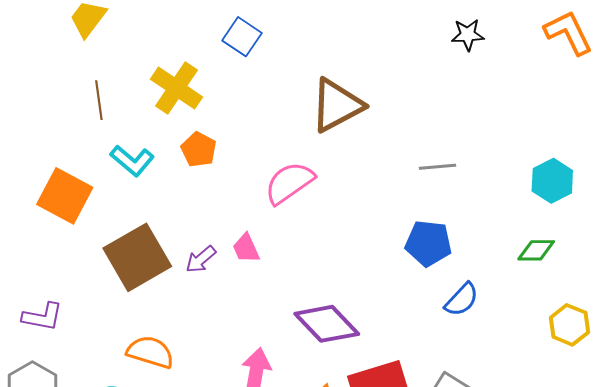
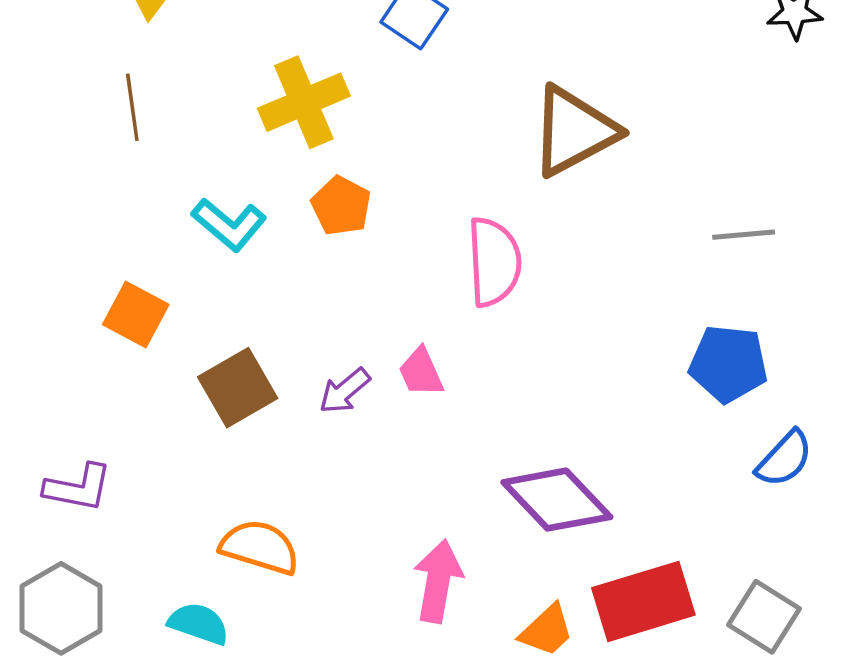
yellow cross: (177, 88) -> (304, 102), turned 33
brown line: (99, 100) -> (132, 107), moved
pink semicircle: (289, 183) -> (494, 262), turned 122
orange square: (65, 196) -> (136, 314), moved, size x0.7
brown square: (137, 257) -> (238, 388), size x0.7

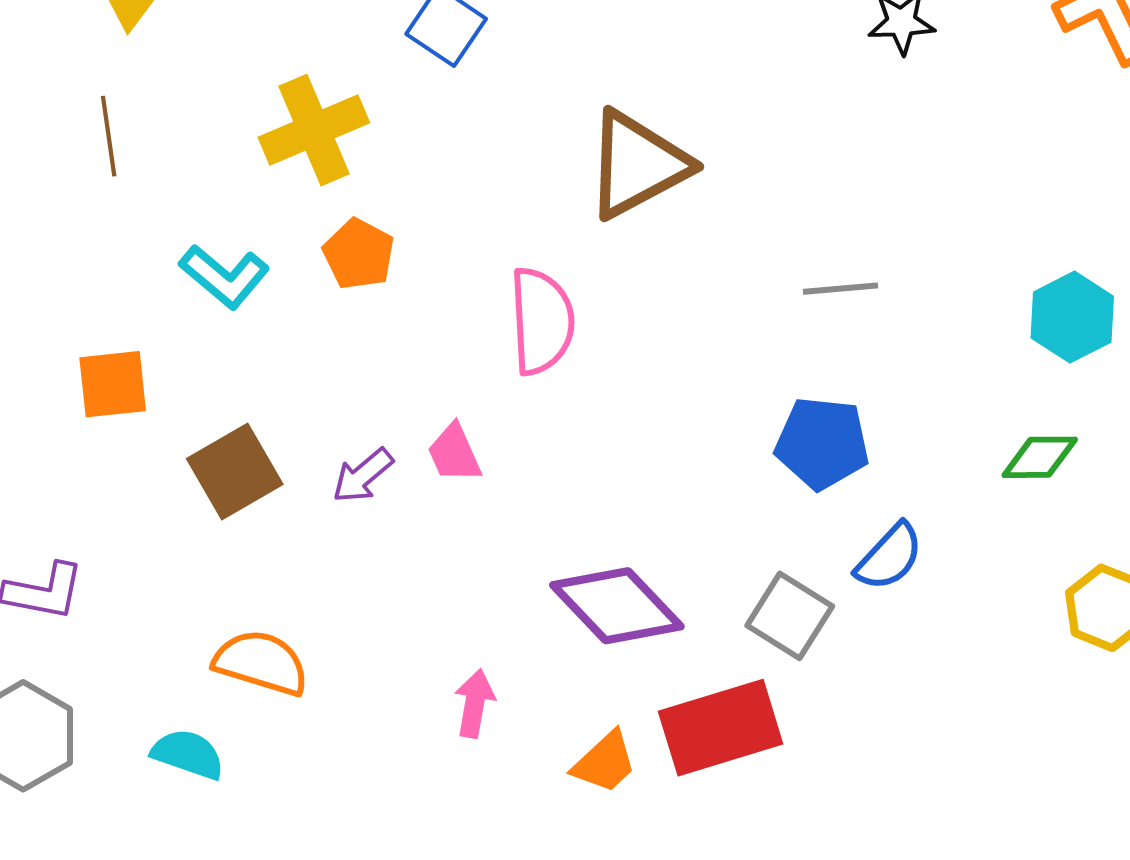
orange square: (136, 314) -> (113, 384), turned -34
pink arrow: (438, 581) -> (475, 703), size x0.7
gray square: (764, 617) -> (790, 616), moved

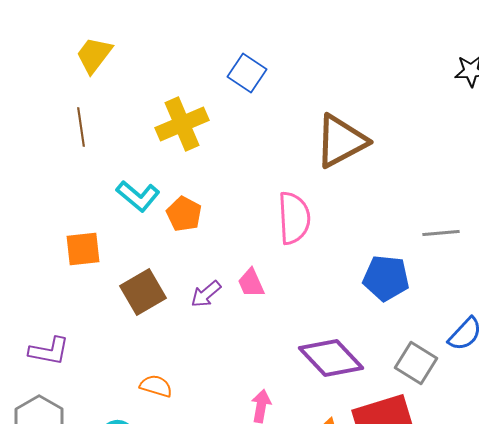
orange pentagon: (359, 254) -> (184, 214), moved
gray line: (840, 289) -> (441, 233), moved
blue pentagon: (822, 443) -> (386, 278), moved
orange semicircle: (261, 663) -> (156, 386), size x0.7

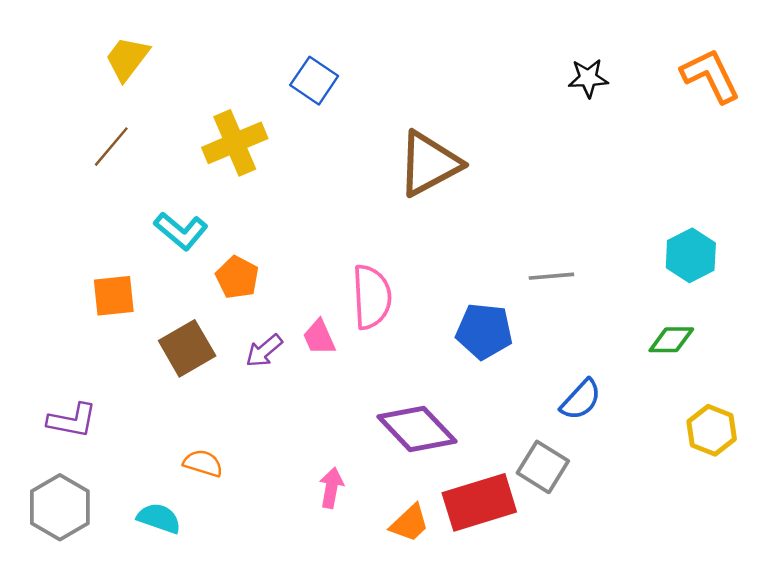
brown line: (81, 127) -> (111, 147), turned 48
orange pentagon: (184, 214) -> (237, 277), moved
pink semicircle: (294, 218) -> (372, 297), moved
gray square: (416, 363) -> (543, 467), moved

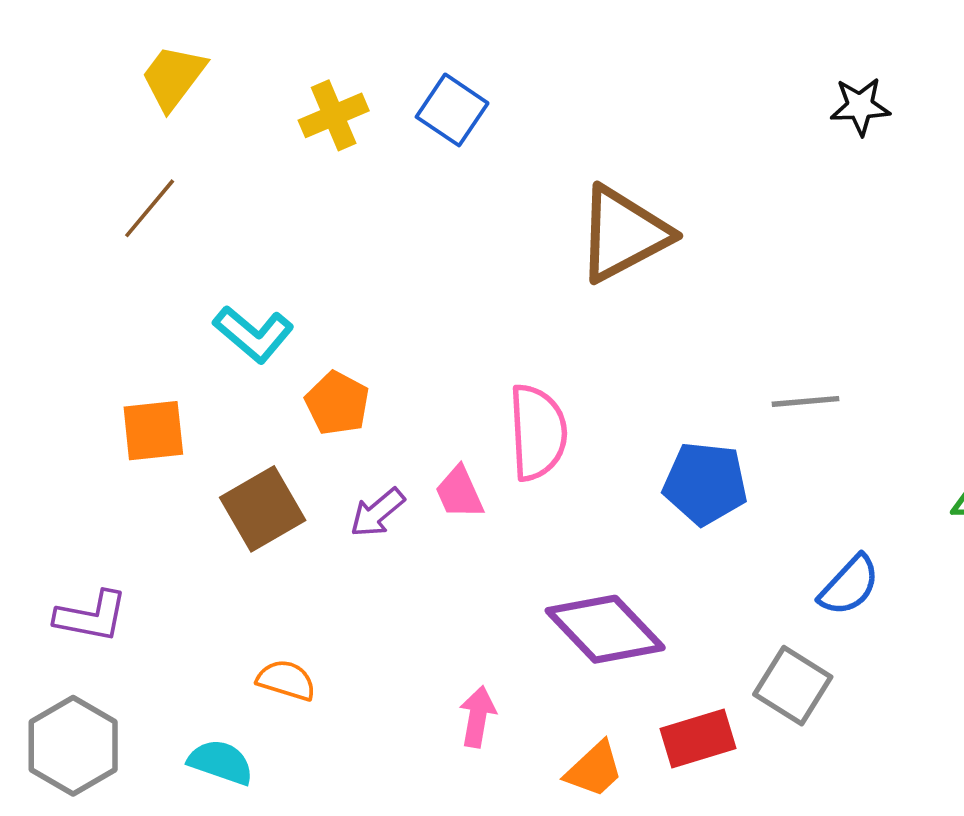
yellow cross: (235, 143) -> (334, 115), moved, size x0.7
red rectangle: (479, 502) -> (698, 738), size x0.7

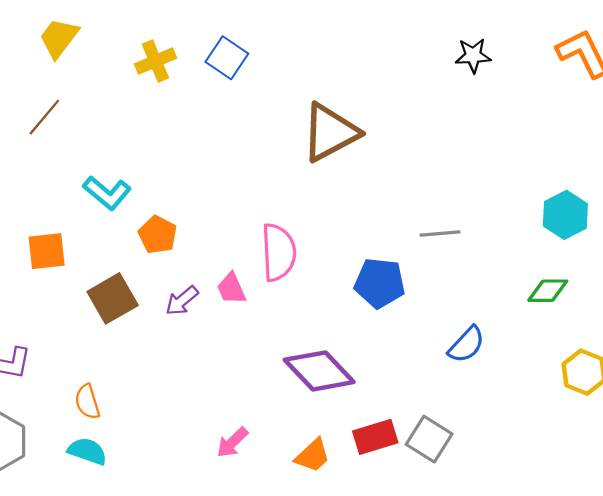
orange semicircle: (286, 680) -> (87, 402), moved, turned -124
gray square: (793, 686) -> (429, 439), moved
pink arrow: (478, 717) -> (232, 442), moved, turned -144

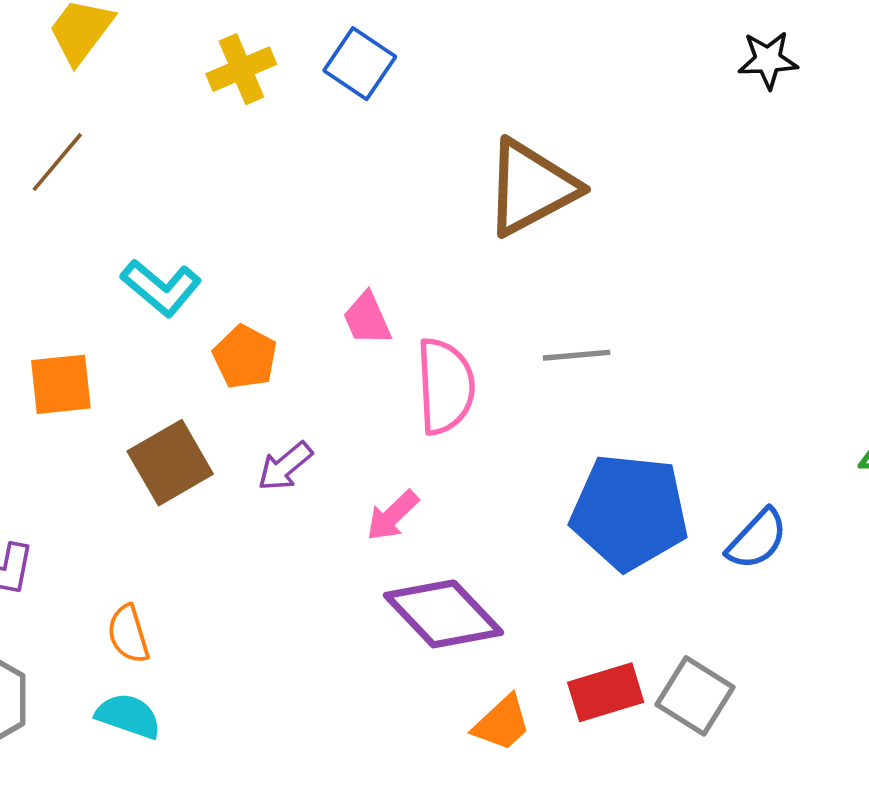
gray line: (440, 234) -> (577, 355), moved
blue pentagon: (380, 283) -> (629, 512), moved, size x1.4
pink trapezoid: (231, 289) -> (367, 319), moved
purple diamond: (319, 371) -> (444, 614), moved
pink arrow: (232, 442) -> (393, 516), moved

